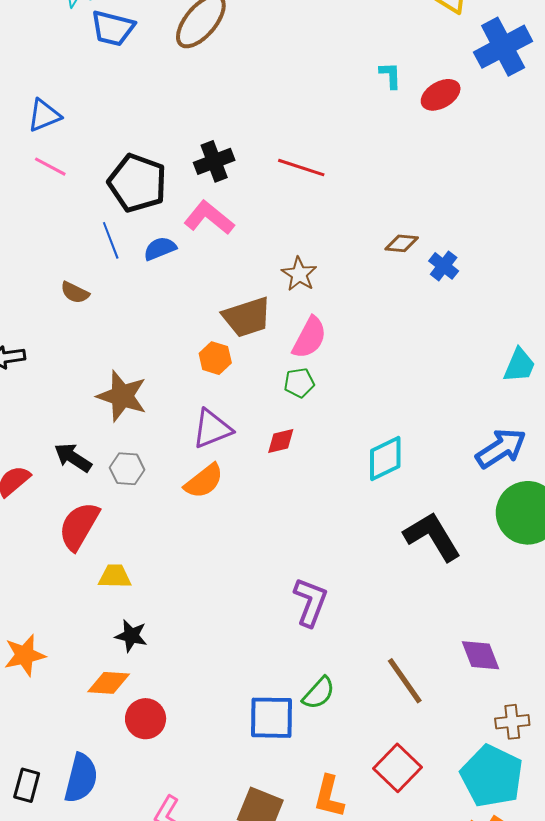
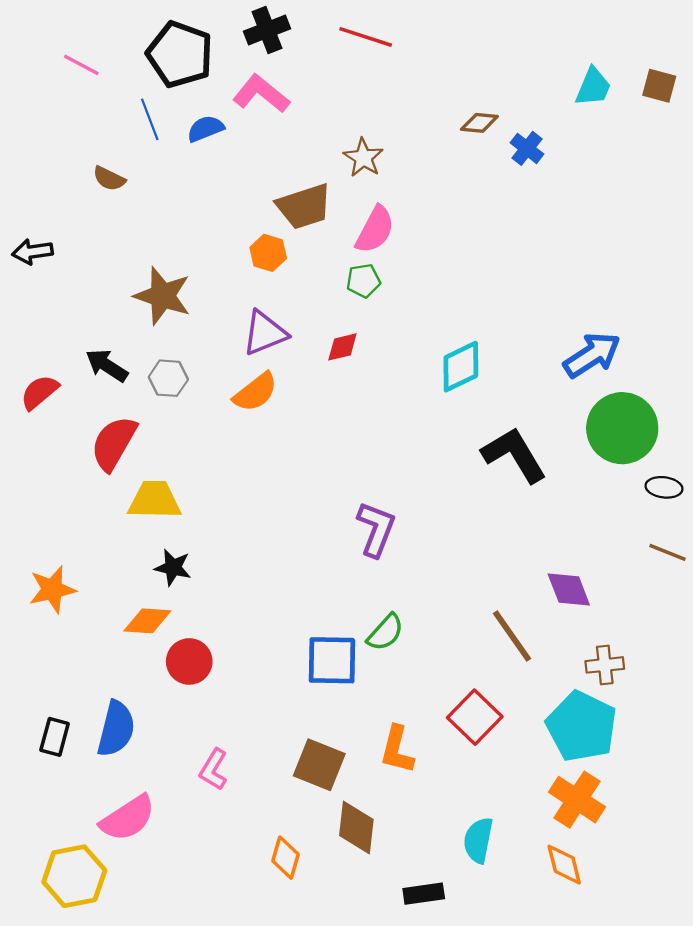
pink line: (50, 167) -> (81, 65), moved
cyan trapezoid: (519, 365) -> (593, 87), moved
yellow trapezoid: (115, 576) -> (154, 500), size x1.4
brown line: (405, 681) -> (512, 636), moved

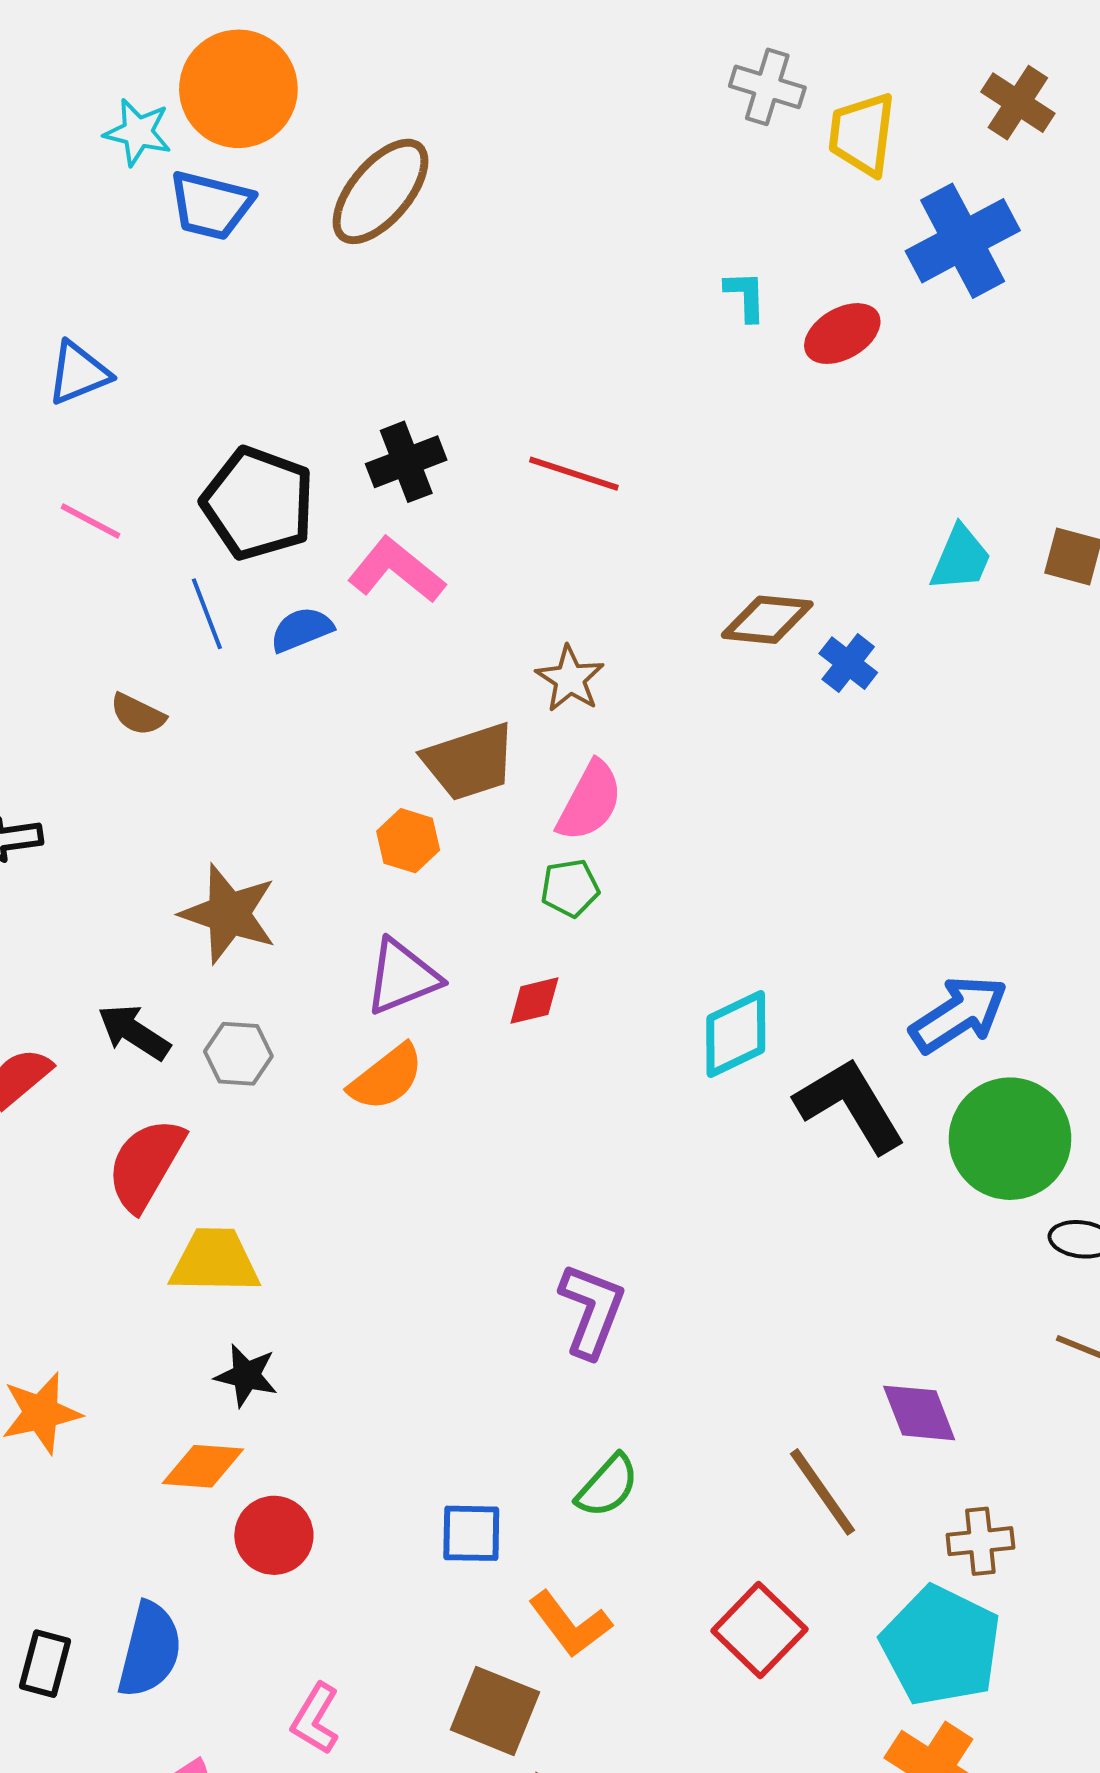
brown diamond: (479, 123) -> (767, 620), size x1.4
black L-shape: (514, 455) -> (850, 1105), moved
blue square: (332, 660) -> (471, 1533), moved, size x0.7
orange L-shape: (397, 750) -> (570, 1624), moved, turned -51

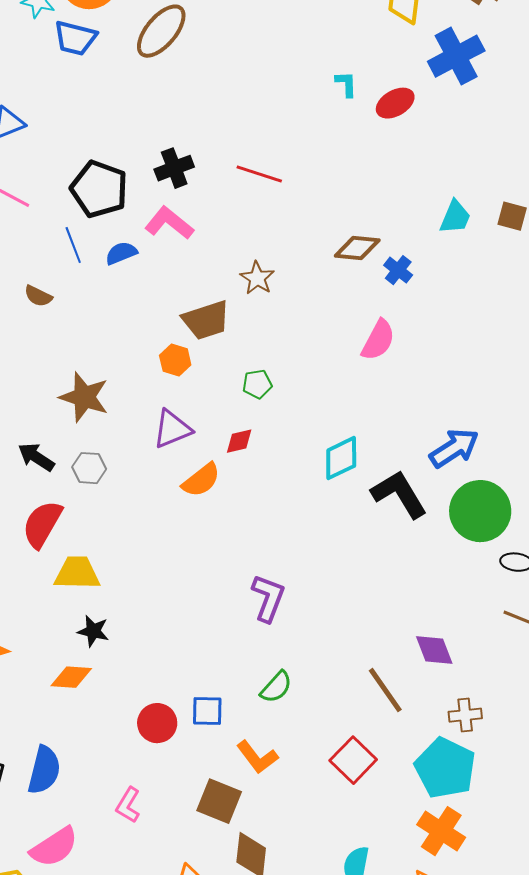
pink semicircle: (590, 801) -> (378, 340), moved
orange semicircle: (386, 1077) -> (201, 480), moved
red circle: (274, 1535) -> (157, 723), moved

